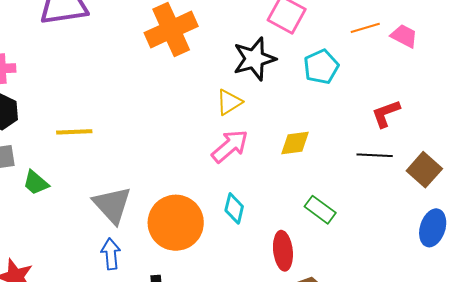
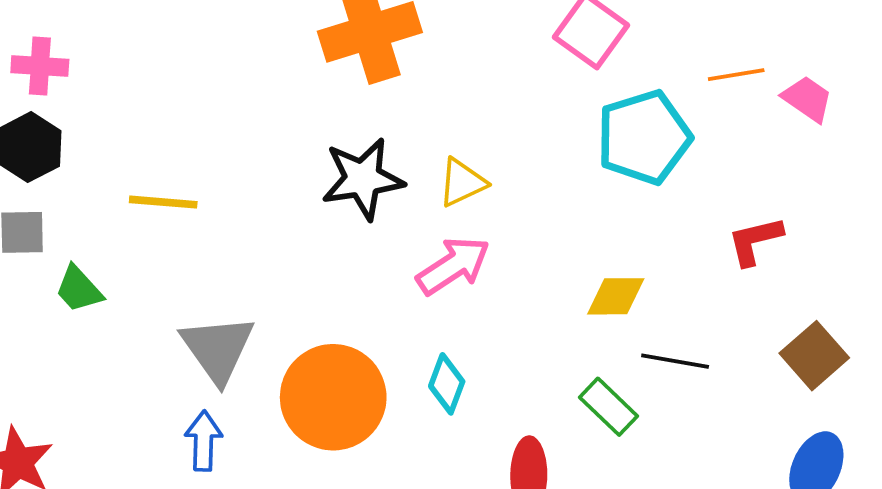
black star: (254, 59) -> (363, 179), moved
cyan pentagon: (321, 67) -> (644, 137), size x1.4
yellow diamond: (295, 143) -> (616, 296), moved
black line: (375, 155) -> (675, 361), moved

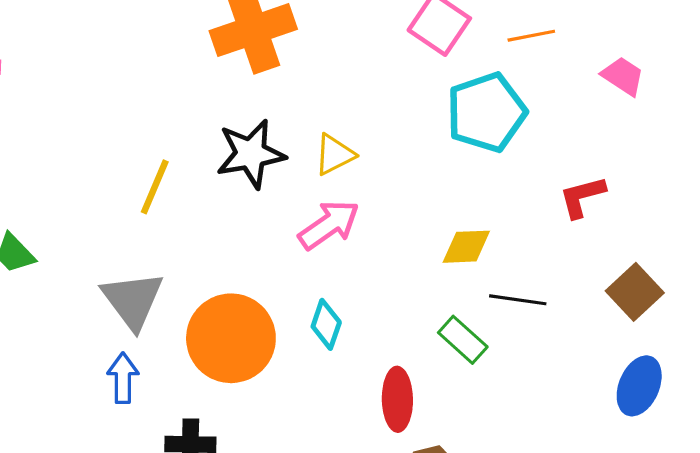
orange line: (736, 75) -> (531, 36), moved
yellow line: (163, 202) -> (155, 187), moved, turned -70

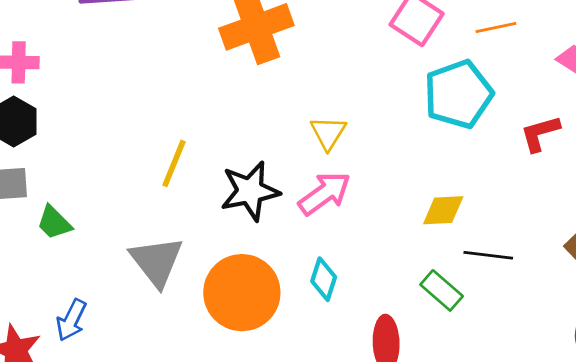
black star: (251, 154) -> (250, 191), moved
yellow triangle: (334, 155) -> (328, 133), turned -30
red L-shape: (582, 197) -> (540, 133), moved
blue arrow: (123, 378) -> (71, 320), moved, turned -153

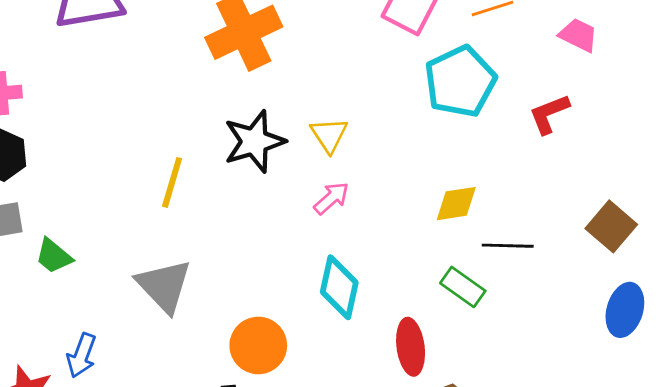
black star: (250, 191) -> (254, 141), moved
pink arrow: (325, 193) -> (331, 198), size x0.7
cyan diamond: (324, 279) -> (339, 287), size x1.4
orange circle: (242, 293) -> (258, 345), moved, size x0.7

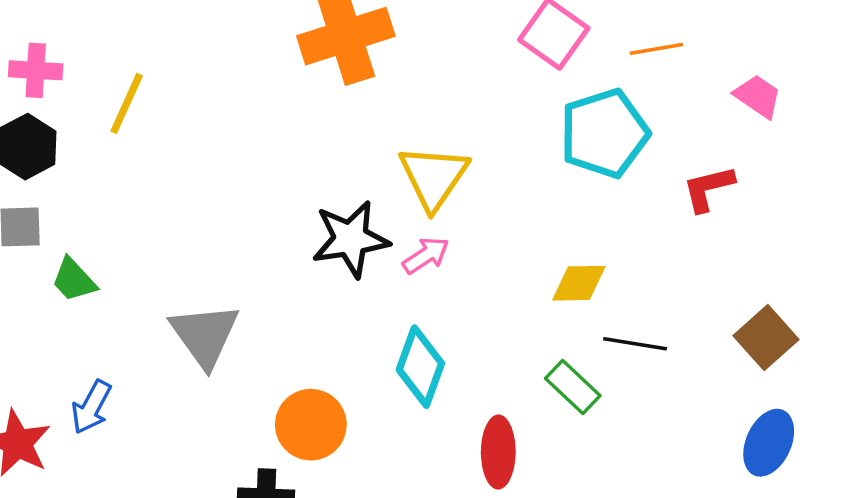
yellow triangle: (329, 135) -> (434, 177), size x1.5
black star: (254, 141) -> (351, 239), moved
yellow line: (172, 182) -> (127, 103), moved

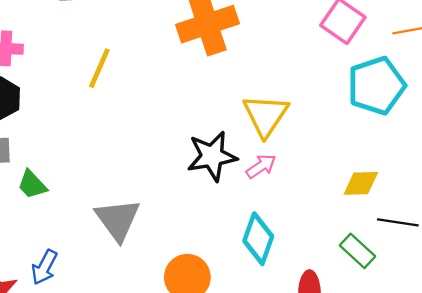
yellow line: (127, 103) -> (99, 68), moved

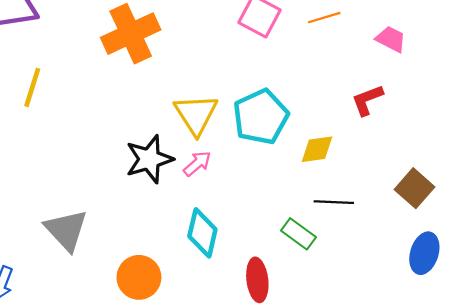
cyan pentagon: (376, 86) -> (261, 117), moved
yellow diamond: (361, 183) -> (317, 149), moved

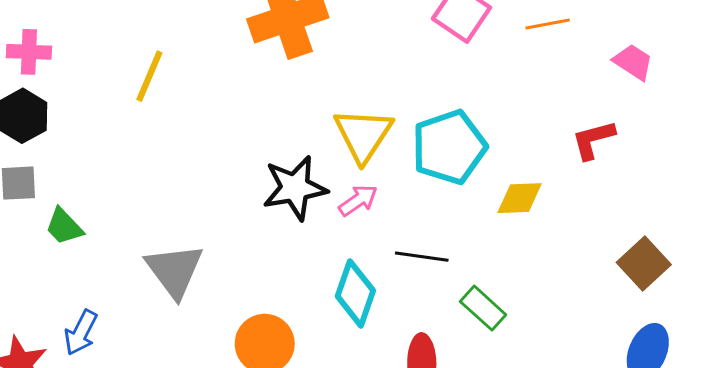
black line: (334, 202) -> (422, 257), moved

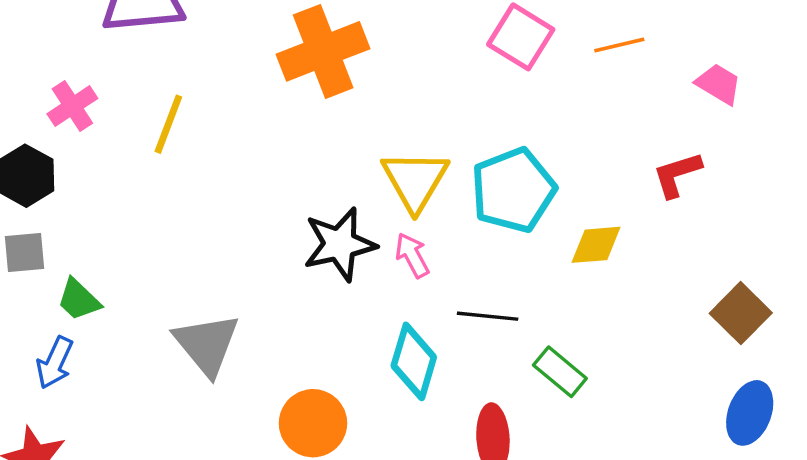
pink cross: (29, 52) -> (72, 106), moved, turned -33
pink arrow: (358, 200) -> (412, 255), turned -81
blue arrow: (81, 333) -> (55, 363), moved

